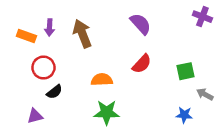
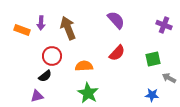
purple cross: (202, 17) -> (164, 25), moved
red circle: (43, 68) -> (52, 56), moved
green star: (107, 112) -> (88, 93), turned 30
purple triangle: (35, 116) -> (37, 96), moved

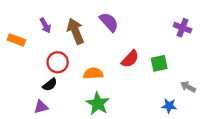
purple semicircle: (116, 20) -> (109, 22), moved
purple arrow: (41, 23) -> (45, 25), turned -32
orange rectangle: (22, 30) -> (16, 40), moved
green square: (153, 59) -> (159, 63), moved

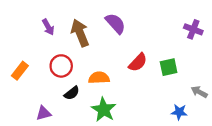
orange rectangle: (16, 40) -> (20, 71), moved, turned -72
black semicircle: (50, 85) -> (72, 93), moved

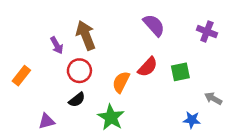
purple semicircle: (115, 23) -> (154, 25), moved
purple arrow: (48, 27) -> (57, 45), moved
red circle: (61, 66) -> (79, 71), moved
orange semicircle: (99, 78) -> (121, 82), moved, turned -60

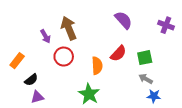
orange semicircle: (121, 82) -> (97, 66), turned 150
gray arrow: (213, 98) -> (146, 79), moved
black semicircle: (77, 100) -> (31, 80), moved

